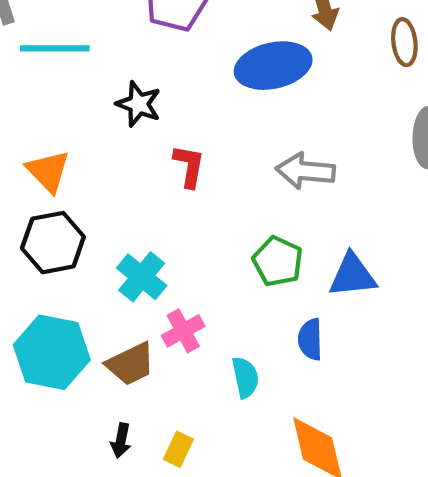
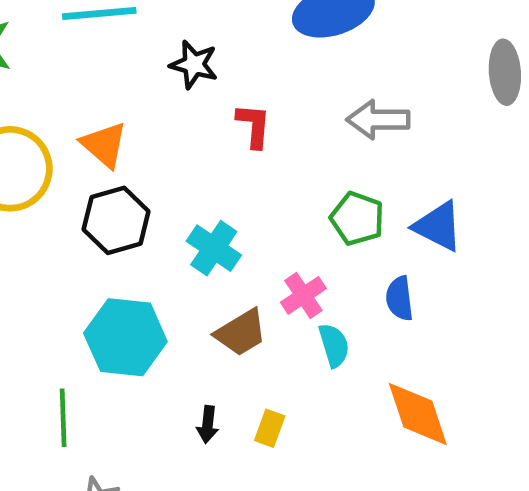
blue triangle: (352, 275) -> (438, 226), turned 38
pink cross: (183, 331) -> (303, 295), moved
brown trapezoid: (131, 364) -> (241, 333), moved

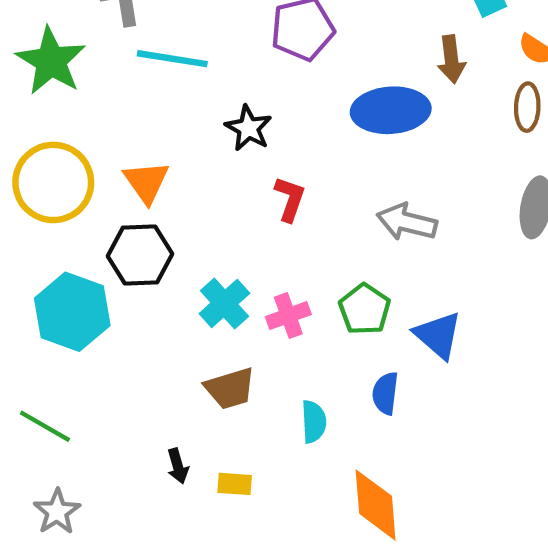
pink cross: (303, 295) -> (288, 316), moved
cyan hexagon: (125, 337) -> (72, 312), moved
green line: (63, 418) -> (45, 426), turned -72
black arrow: (208, 425) -> (178, 466), turned -36
yellow rectangle: (270, 428) -> (235, 484), turned 60

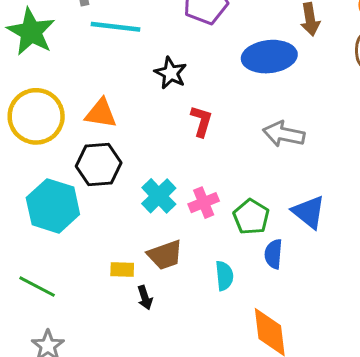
orange triangle: (146, 182) -> (101, 113), turned -44
green pentagon: (365, 309) -> (251, 217), moved
black arrow: (178, 466) -> (145, 298), moved
yellow rectangle: (235, 484) -> (122, 269), moved

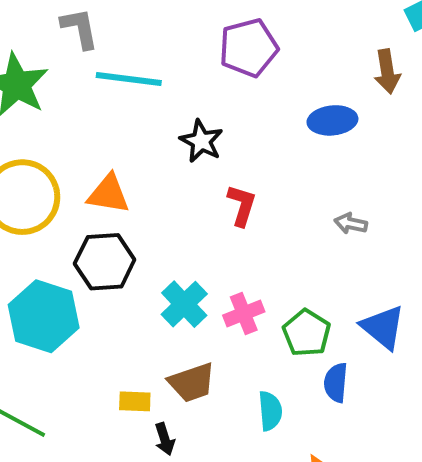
blue ellipse: (269, 57) -> (332, 120), size x0.7
gray arrow: (284, 134) -> (351, 223), size x0.6

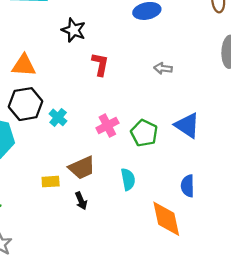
cyan cross: (184, 304) -> (58, 117), moved, size x0.7
blue semicircle: (336, 383) -> (188, 186), moved
black arrow: (165, 439) -> (81, 201), moved

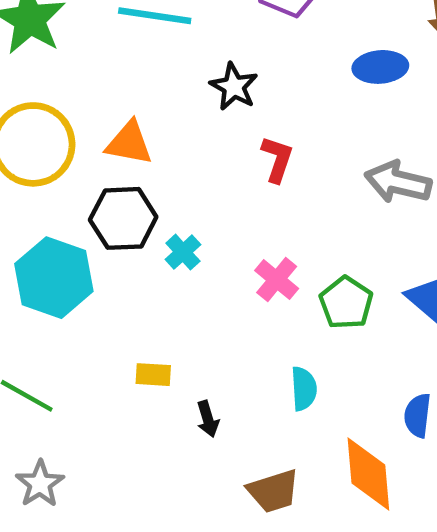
gray arrow: (163, 68) -> (398, 182), size x1.8
pink cross: (107, 126) -> (277, 280), turned -30
brown trapezoid: (82, 168) -> (273, 491), moved

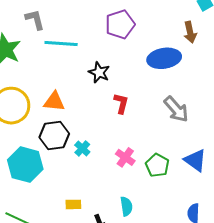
blue ellipse: (380, 67) -> (164, 58), size x1.4
gray arrow: (398, 182) -> (176, 109), turned -140
cyan semicircle: (304, 389) -> (126, 206), moved

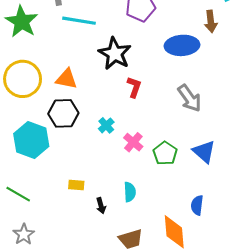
black star: (99, 72) -> (115, 54), size x1.5
cyan cross: (82, 148) -> (106, 125), moved

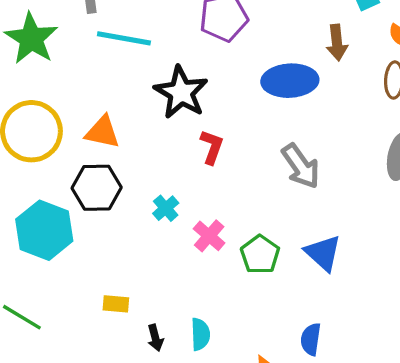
cyan semicircle: (130, 192) -> (200, 334), moved

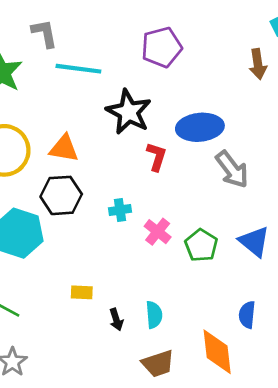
blue ellipse: (290, 81) -> (200, 127), moved
cyan cross: (166, 208) -> (120, 210), turned 35

